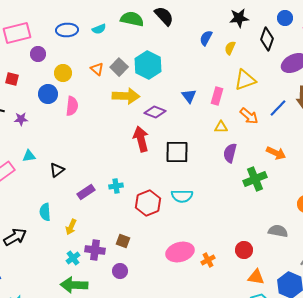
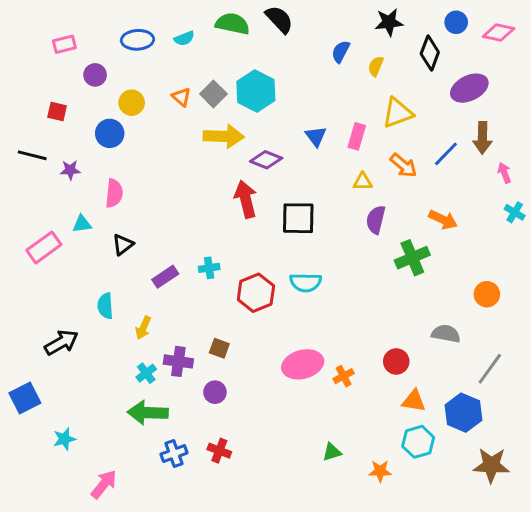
pink rectangle: (17, 33) -> (64, 44), size x0.6
pink semicircle: (72, 106) -> (114, 193), moved

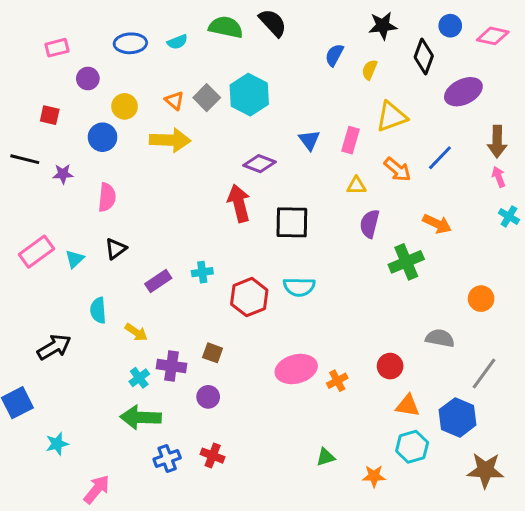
yellow arrow: (224, 136) -> (170, 140), moved
brown arrow: (482, 138) -> (497, 142), moved
cyan triangle: (82, 224) -> (75, 259), moved, turned -36
yellow arrow: (143, 328) -> (136, 332), turned -80

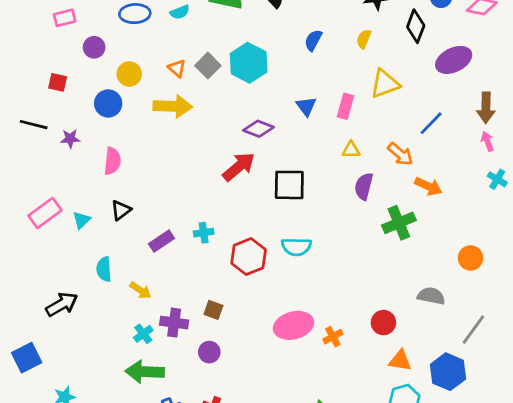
blue semicircle: (334, 55) -> (313, 40), moved
orange arrow: (397, 169) -> (400, 154), moved
red arrow: (239, 203) -> (239, 167), turned 64

